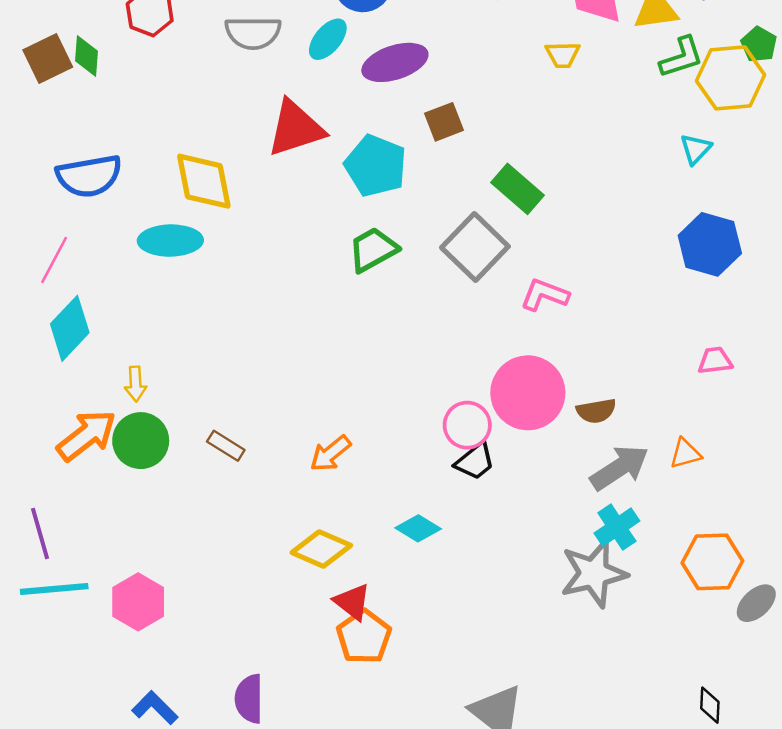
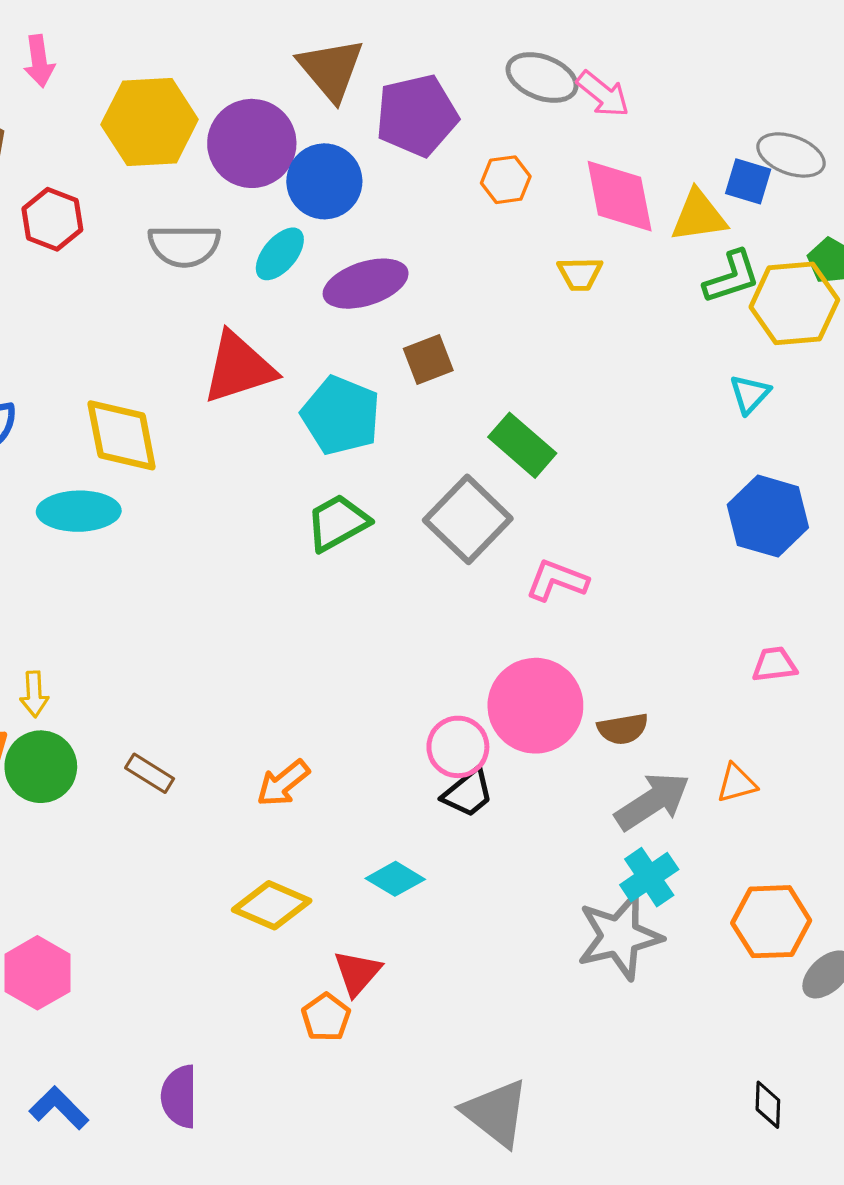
red triangle: (352, 602) -> (357, 973), moved, turned 33
orange pentagon: (364, 637) -> (326, 1017), size x0.7

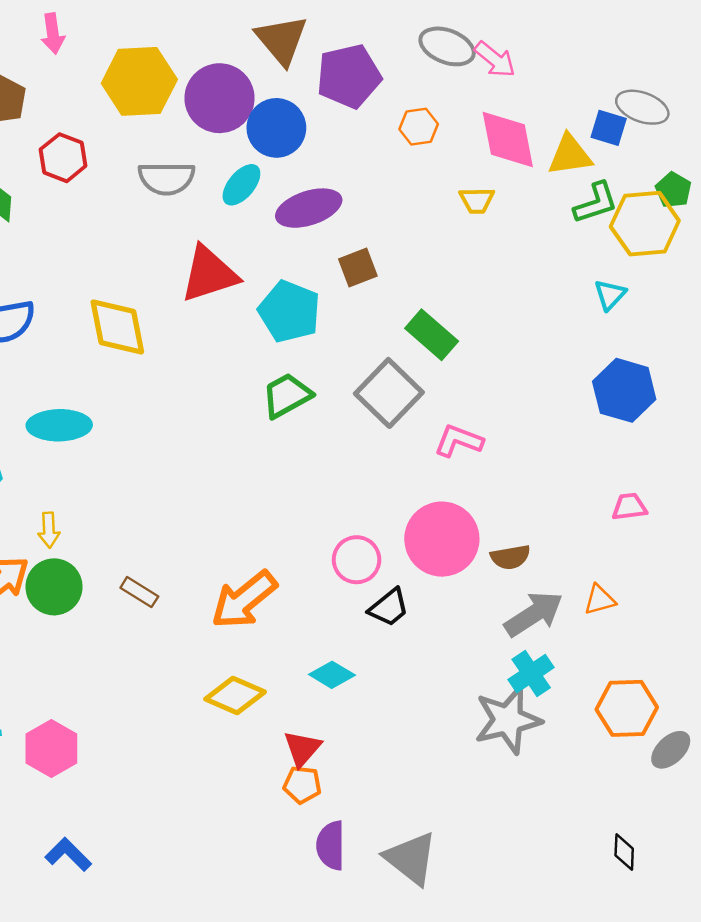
cyan ellipse: (79, 511) -> (59, 425), moved
pink circle: (458, 747) -> (357, 560), moved
orange arrow: (283, 783) -> (244, 600), size x1.6
orange pentagon: (326, 1017) -> (302, 785), moved, turned -30
purple semicircle: (179, 1096) -> (331, 845), moved

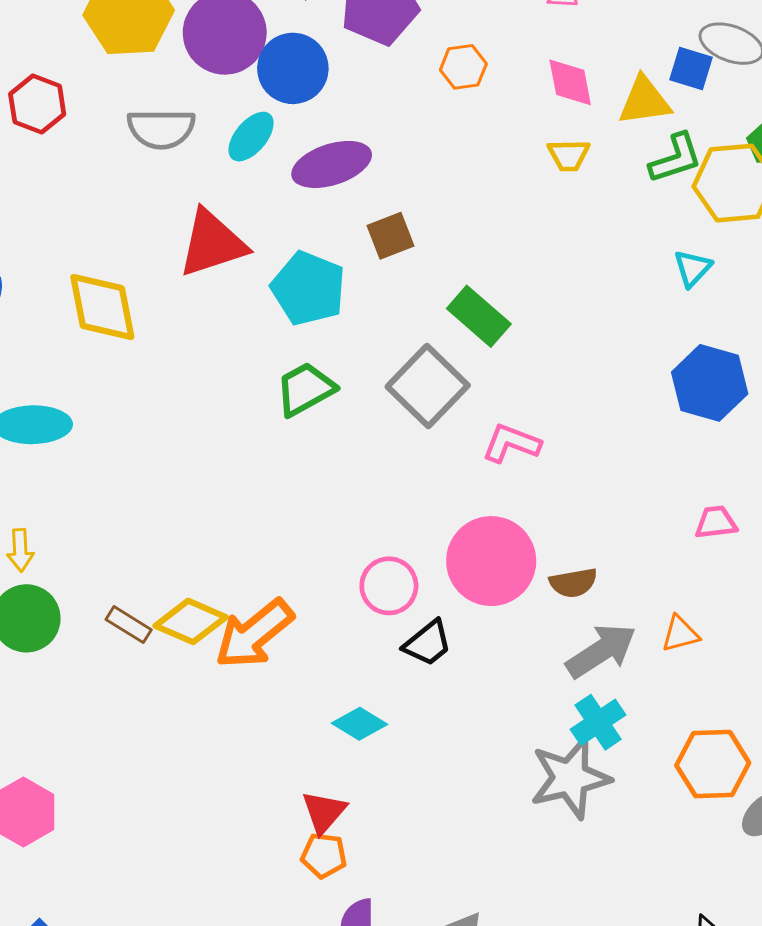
pink diamond: (508, 140) -> (570, 82), size x0.7
yellow trapezoid: (477, 200) -> (569, 155), moved
yellow diamond: (235, 695) -> (191, 621), moved

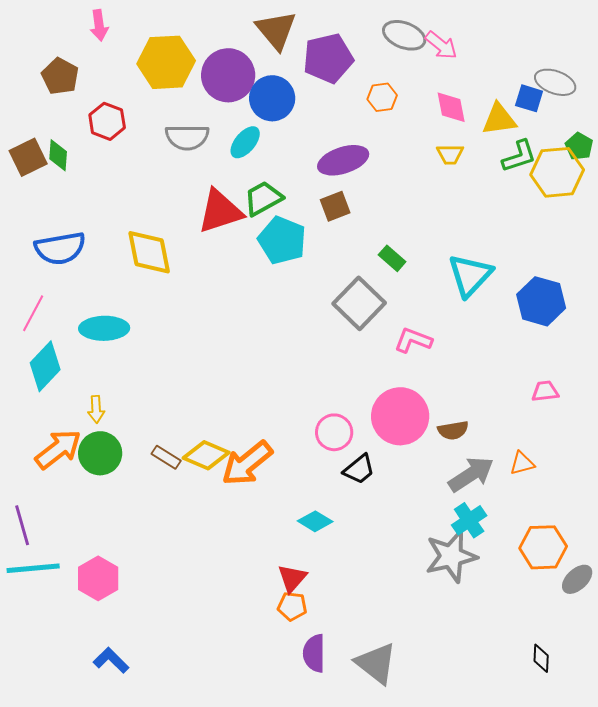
purple ellipse: (332, 164) -> (343, 160), moved
cyan triangle: (693, 268) -> (470, 275), moved, size x1.8
green rectangle: (479, 316) -> (392, 258), size x0.7
green trapezoid: (305, 389) -> (263, 198), moved

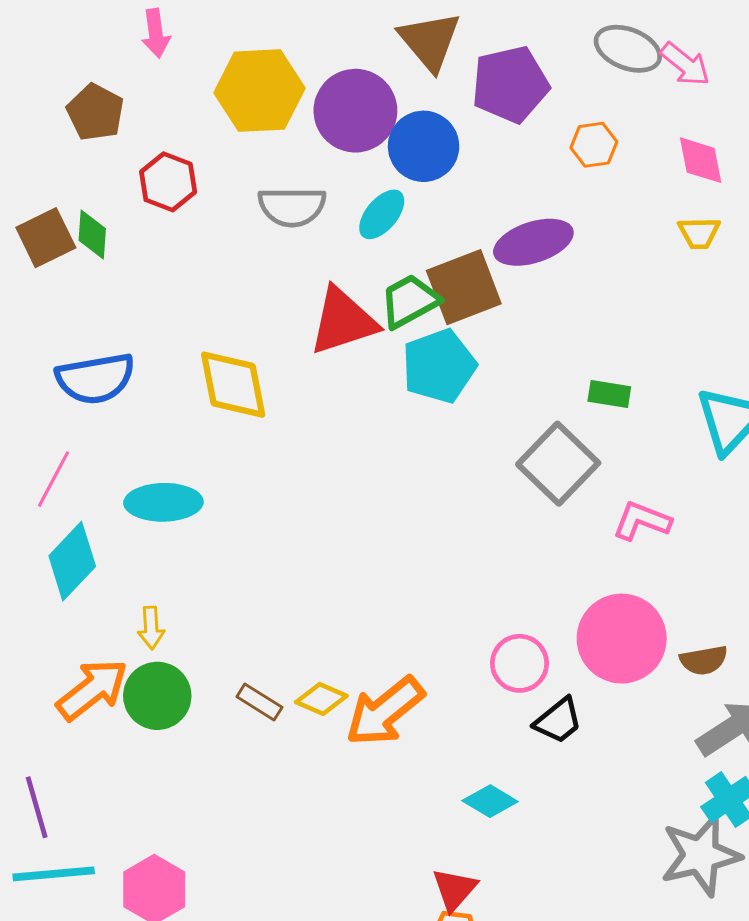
brown square: (335, 206) -> (464, 287), moved, size x1.6
cyan pentagon: (282, 240) -> (439, 366), turned 30
green rectangle: (392, 258) -> (609, 394), turned -32
yellow diamond: (206, 455) -> (321, 699), size x0.7

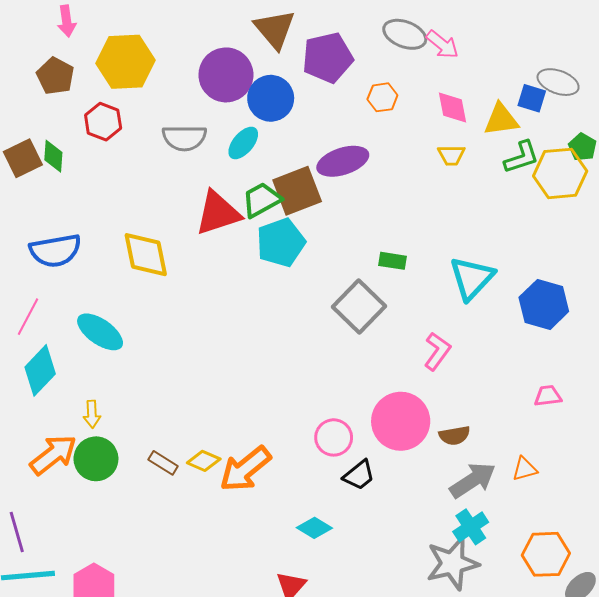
pink arrow: (156, 33) -> (67, 21), moved
yellow hexagon: (259, 91) -> (125, 62), moved
cyan ellipse: (163, 502) -> (100, 332), turned 36
pink L-shape: (642, 521) -> (437, 351), moved, turned 105

